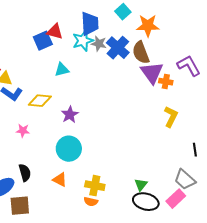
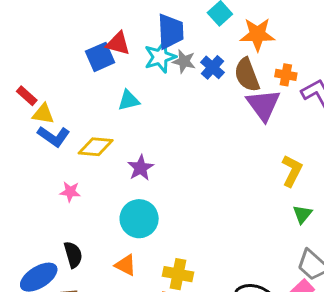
blue cross: (118, 48) -> (212, 67), size x0.7
orange cross: (166, 82) -> (286, 75), moved
green triangle: (141, 185) -> (302, 214), moved

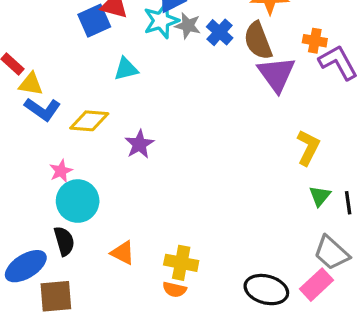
orange cross: (286, 75) -> (315, 41), moved
pink star: (70, 192) -> (61, 171), turned -30
cyan circle: (139, 219) -> (78, 201), moved

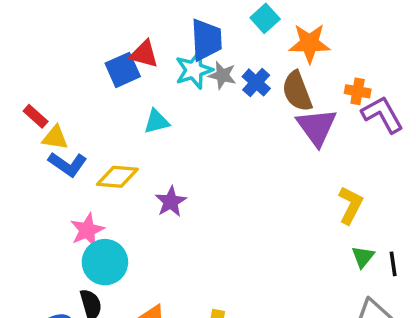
pink star: (61, 171) -> (87, 230), size x1.4

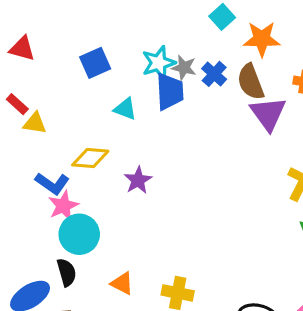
blue trapezoid: (206, 40) -> (170, 91), moved
red triangle: (144, 54) -> (22, 49), moved
cyan triangle: (157, 122) -> (125, 109), turned 35
blue L-shape: (68, 164) -> (52, 183), moved

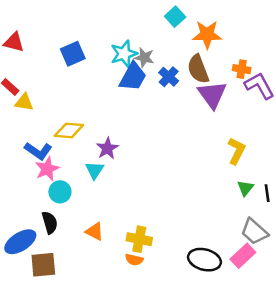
blue cross: (214, 74) -> (169, 77), moved
blue trapezoid: (170, 91) -> (133, 77), turned 32
cyan triangle: (125, 109) -> (95, 170), moved, turned 42
cyan circle: (79, 234) -> (60, 192), size x0.7

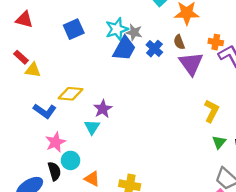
brown semicircle: (198, 69) -> (179, 42), size x0.6
pink star: (47, 169) -> (55, 142), moved
cyan circle: (60, 192) -> (71, 160), moved

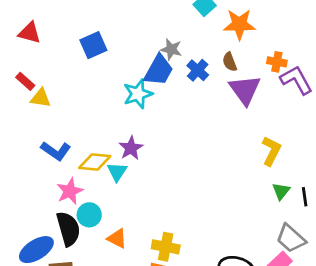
cyan star: (117, 29) -> (138, 94), moved
yellow diamond: (71, 94) -> (95, 162), moved
black semicircle: (54, 171) -> (68, 229), size x1.4

